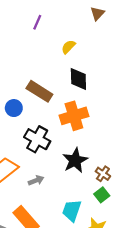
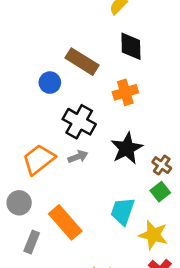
orange cross: (74, 116) -> (125, 92), size x0.7
gray arrow: (36, 180) -> (78, 157), moved

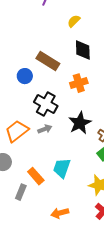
cyan trapezoid: (123, 211) -> (62, 168), moved
orange rectangle: (65, 222) -> (36, 176), size x0.7
gray rectangle: (32, 242) -> (21, 192), moved

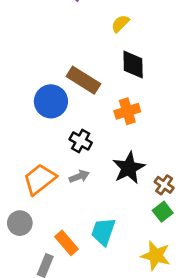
blue circle: (25, 76) -> (51, 101), size x1.5
black cross: (46, 104) -> (81, 141), size x0.7

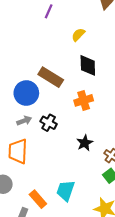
black star: (129, 168) -> (85, 143), size x0.7
gray arrow: (79, 176) -> (24, 121), moved
orange trapezoid: (40, 179) -> (18, 151), turned -50

